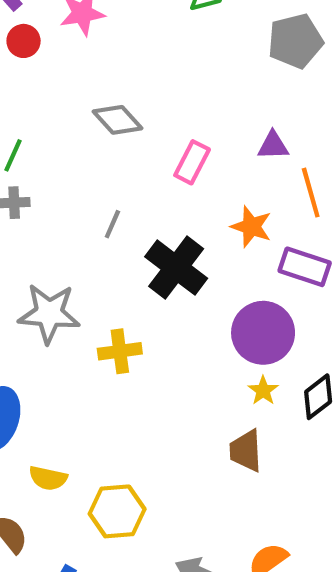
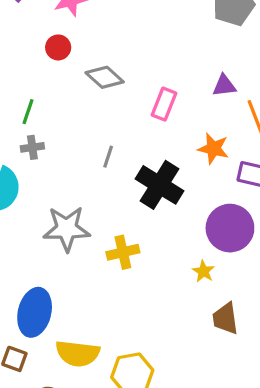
red circle: (24, 41) -> (58, 47), moved
yellow star: (263, 391) -> (203, 271), moved
yellow semicircle: (48, 478) -> (78, 353), size x1.5

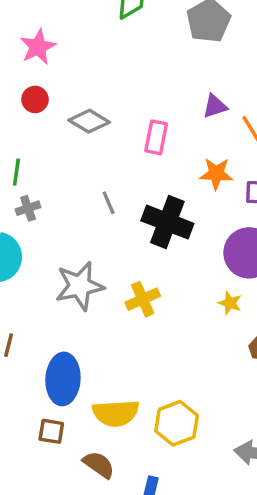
gray line: (108, 157) -> (109, 203), turned -30

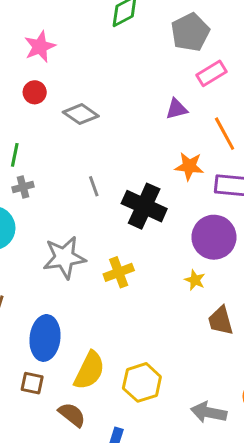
purple triangle: (215, 106) -> (177, 109), moved
pink rectangle: (156, 137) -> (212, 73), moved, turned 44
yellow semicircle: (116, 413) -> (89, 370), turned -63

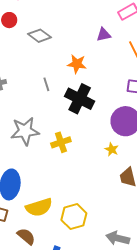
orange star: (189, 166) -> (77, 64), moved
yellow semicircle: (89, 370) -> (39, 207), turned 44

